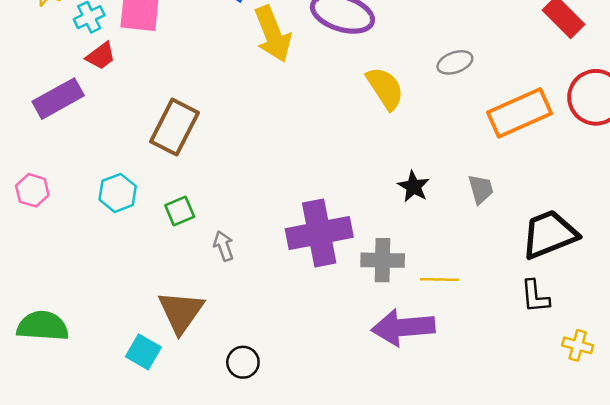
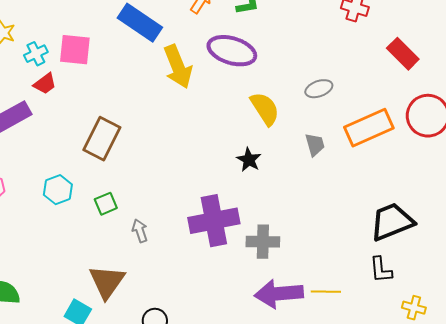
black star: (414, 186) -> (249, 160), moved
gray trapezoid: (481, 189) -> (315, 145), moved
yellow line: (439, 280) -> (326, 292), moved

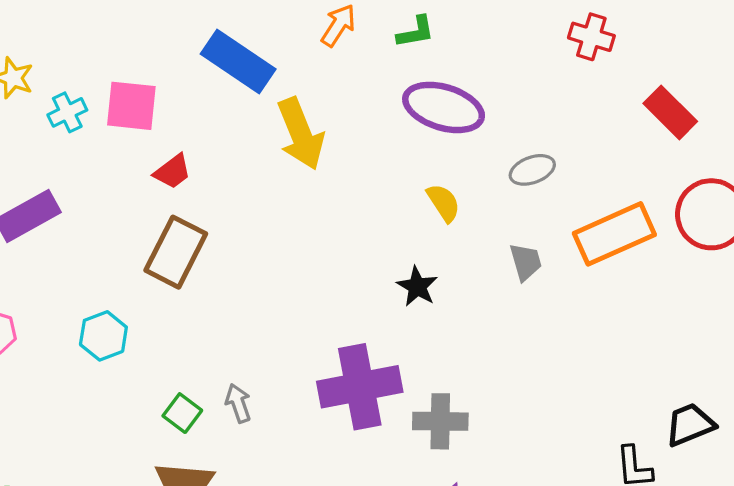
purple ellipse: (232, 51) -> (444, 107), moved
red trapezoid: (45, 84) -> (172, 172), moved
yellow semicircle: (265, 109) -> (444, 203), size x0.7
green square: (106, 204) -> (182, 413), moved, turned -30
black trapezoid: (392, 222) -> (690, 425), moved, size x0.7

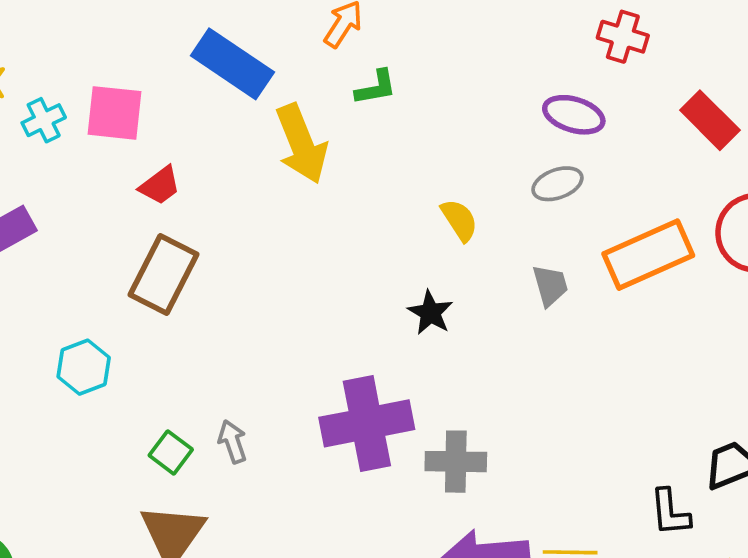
green L-shape: (416, 32) -> (376, 88), moved
purple ellipse: (444, 107) -> (574, 115), moved, size x0.7

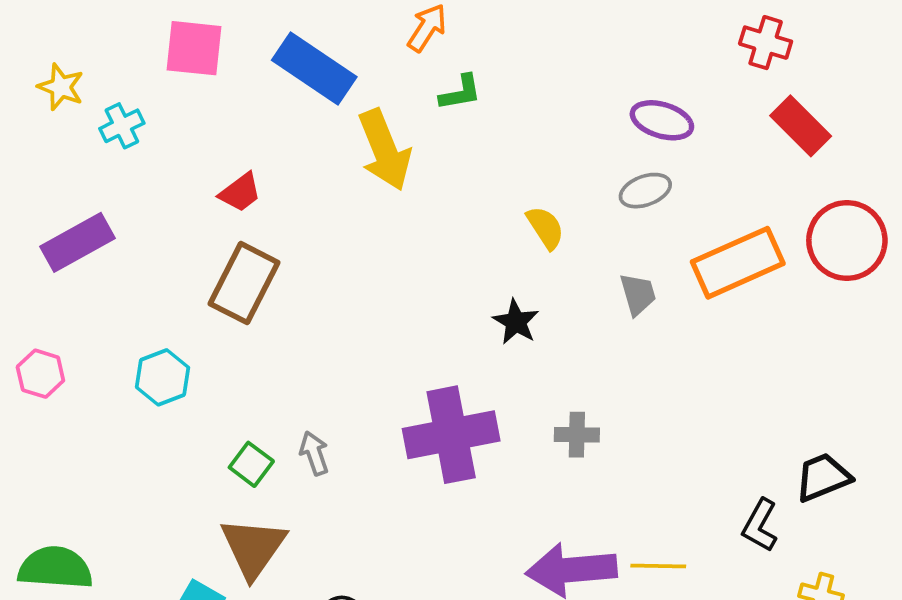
red cross: (623, 37) -> (766, 43), moved
pink square: (114, 113) -> (194, 48), moved
gray cross: (456, 462) -> (577, 435), moved, size x0.7
black L-shape: (670, 512) -> (760, 525), turned 34

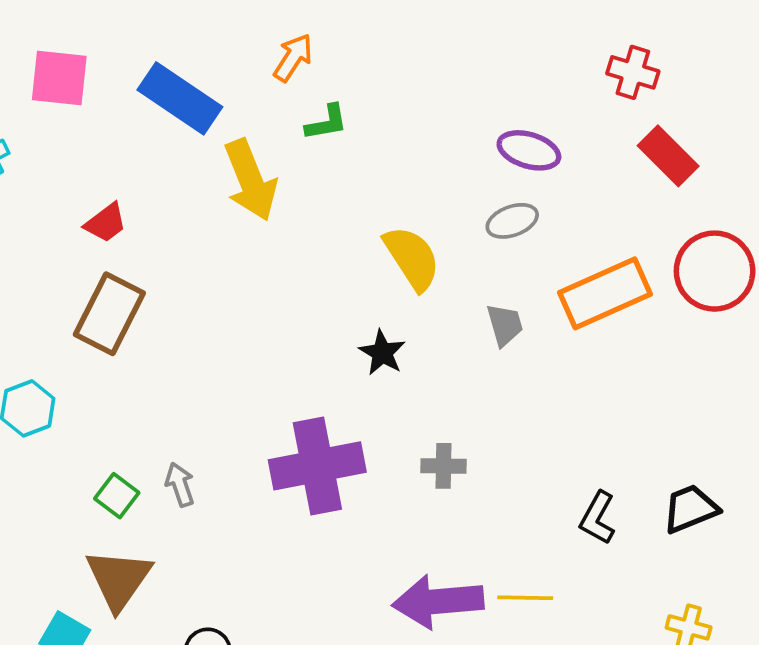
yellow semicircle: (545, 228) -> (412, 258), size x1.5
black L-shape: (760, 525) -> (598, 518), moved

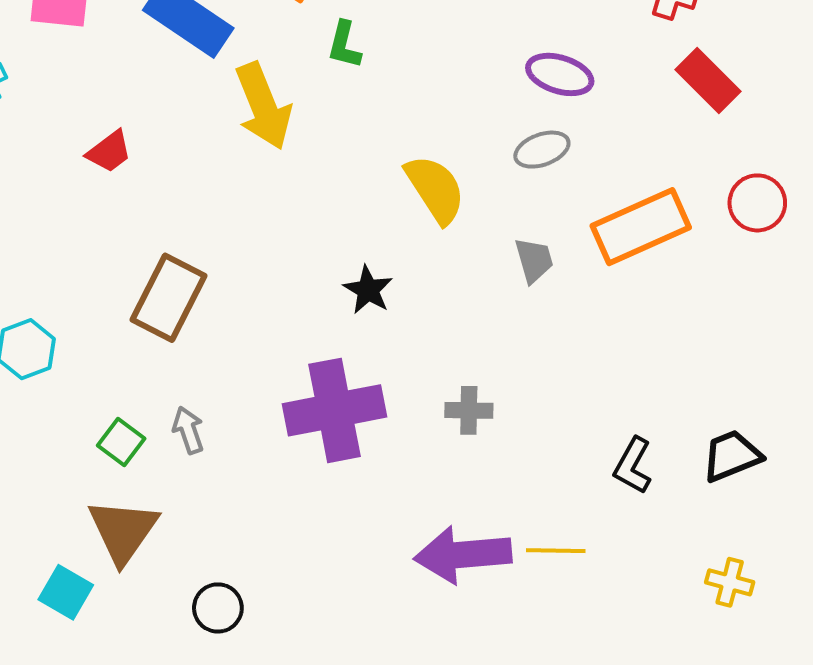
green L-shape: (327, 123) -> (344, 45), turned 114
red circle: (715, 271) -> (757, 203), size x0.7
brown rectangle: (109, 314) -> (169, 298), moved
black star: (382, 353) -> (368, 290), moved

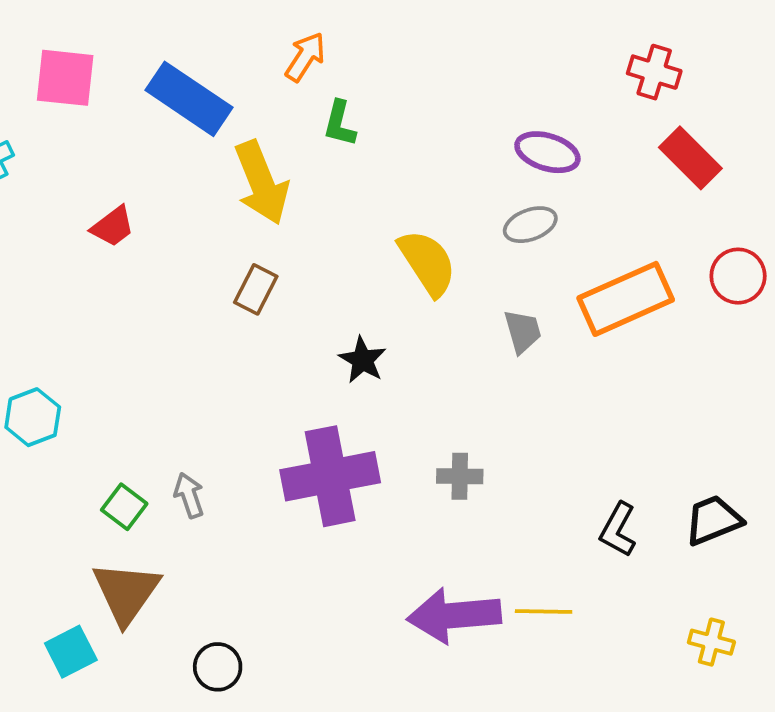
brown rectangle: (169, 298) -> (256, 289), moved, size x0.6
cyan square: (66, 592) -> (71, 652), turned 33

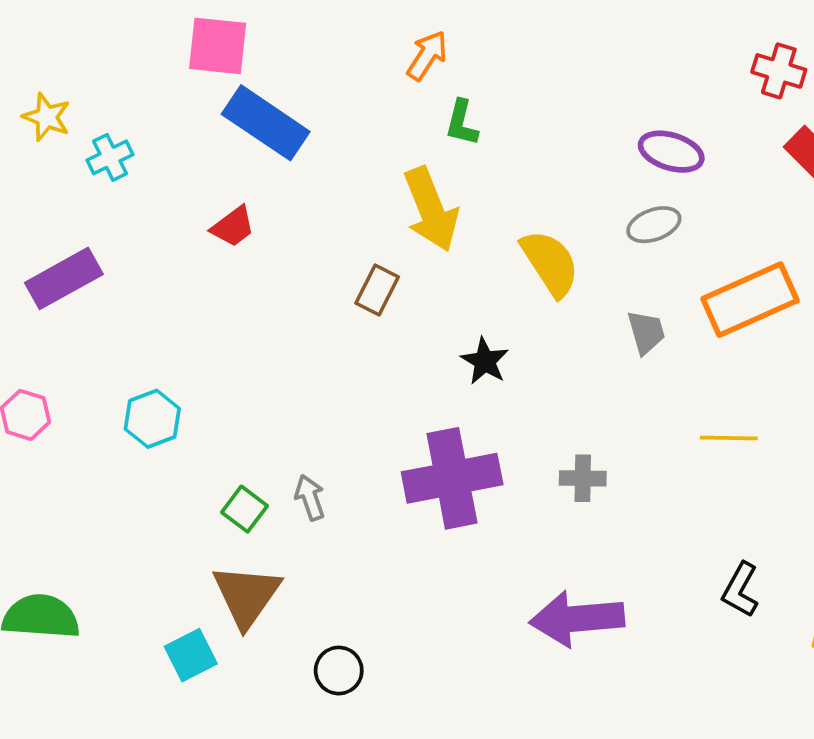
pink square: (65, 78) -> (218, 46), moved
blue rectangle: (189, 99) -> (266, 123), moved
yellow arrow: (261, 183) -> (431, 209), moved
black L-shape: (618, 530) -> (740, 590), moved
yellow line: (544, 612) -> (729, 438), moved

